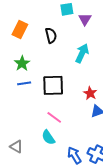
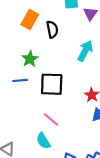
orange rectangle: (20, 29) -> (30, 19), moved
green star: (22, 63) -> (30, 59), moved

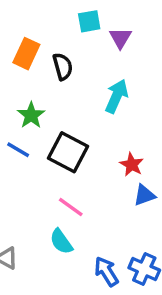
blue line: (20, 80) -> (18, 150), turned 40
black square: (52, 84) -> (68, 152), turned 30

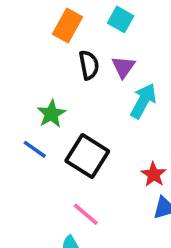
cyan square: (89, 21) -> (121, 19), turned 35
purple triangle: (120, 38) -> (123, 67), moved
orange rectangle: (26, 54) -> (67, 26), moved

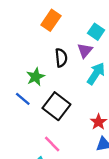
cyan square: (121, 19) -> (96, 32), moved
black semicircle: (89, 65) -> (61, 58), moved

